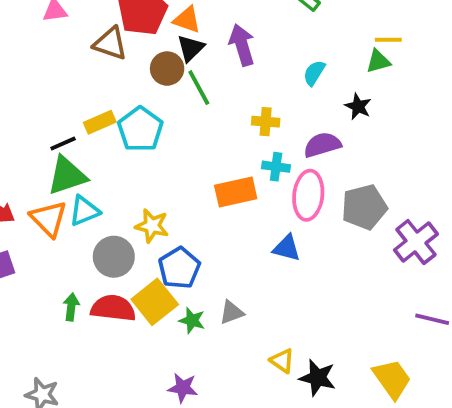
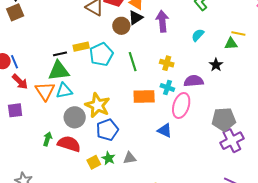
cyan semicircle: (314, 73) -> (198, 35), moved
green line: (199, 88) -> (133, 62), moved
gray pentagon: (364, 207) -> (224, 119), moved
yellow star: (152, 226) -> (97, 105), size x1.4
yellow square: (155, 302) -> (94, 162), moved, size x0.6

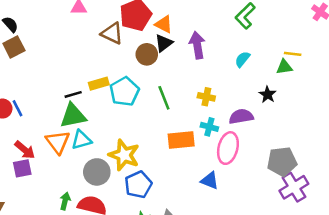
red arrow: (20, 82) -> (25, 150), moved

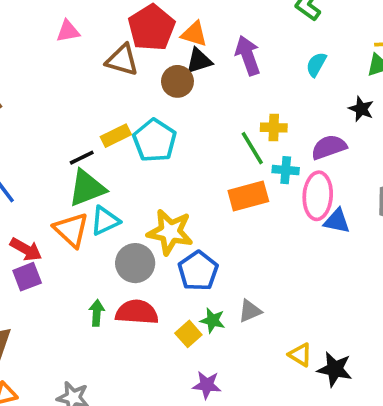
black triangle: (164, 43) -> (199, 61), turned 30
green line: (164, 98) -> (252, 148), moved
blue triangle: (210, 181) -> (337, 221), moved

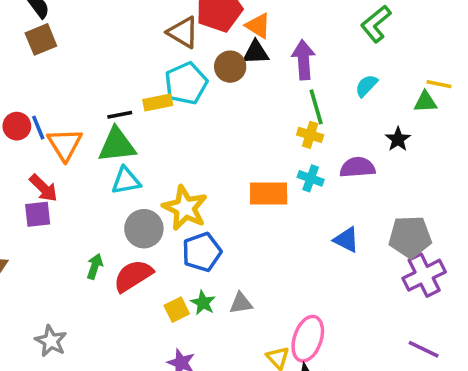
cyan pentagon: (155, 140) -> (186, 83), moved
green line: (252, 148) -> (316, 107), moved
pink ellipse: (318, 196) -> (308, 339), moved
orange triangle: (71, 230) -> (65, 144), moved
red semicircle: (137, 312) -> (133, 276), turned -51

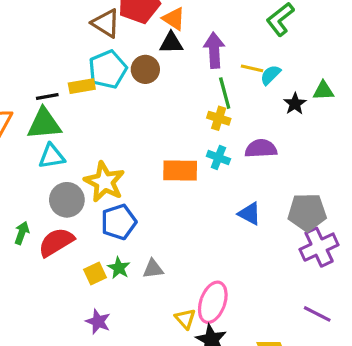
brown circle: (230, 67) -> (145, 69), moved
yellow line: (439, 84) -> (252, 68), moved
black star: (398, 139) -> (295, 104), moved

